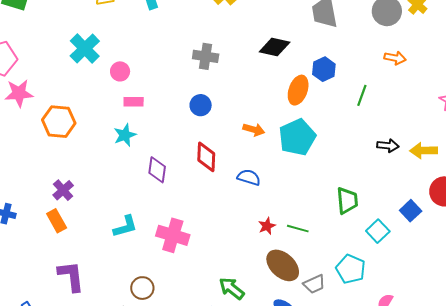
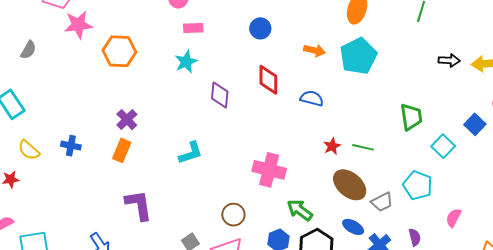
orange rectangle: (57, 221) -> (122, 150), turned 55
pink cross: (173, 235) -> (269, 170), moved
brown circle: (142, 288) -> (233, 215), moved

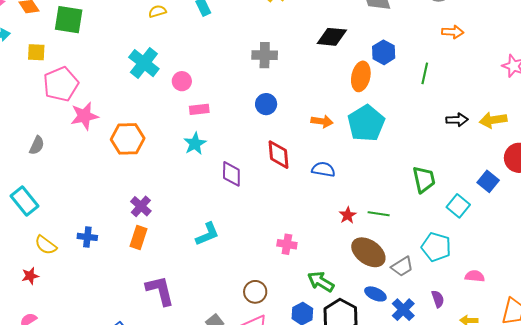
pink cross: (269, 170) -> (287, 244), size x0.6
pink semicircle: (453, 218) -> (475, 276), turned 72

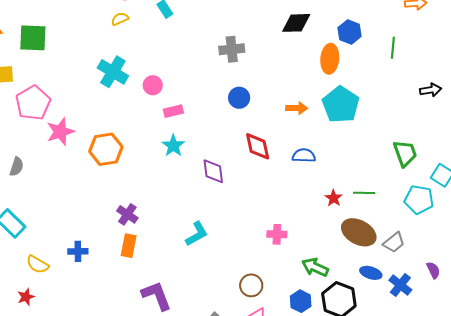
cyan pentagon: (436, 247) -> (419, 200), moved

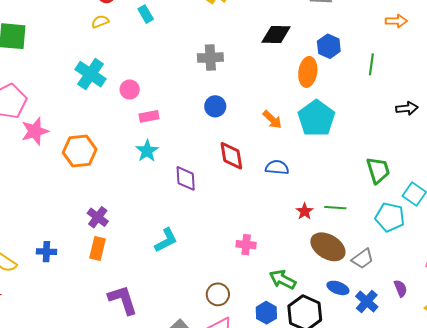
orange arrow: (297, 108) -> (272, 120), turned 40

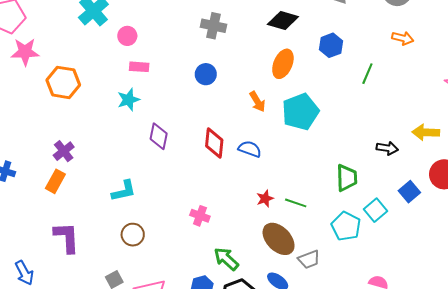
orange ellipse: (308, 72) -> (283, 64), moved
black arrow: (407, 108) -> (387, 148), moved
red diamond: (231, 156) -> (214, 143), moved
brown circle: (218, 294) -> (133, 235), moved

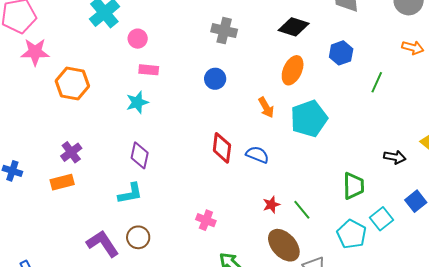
purple diamond: (159, 136) -> (140, 155), moved
orange rectangle: (55, 181) -> (62, 182), turned 45
green line: (296, 203) -> (302, 210), turned 30
purple L-shape: (67, 237) -> (103, 244), moved, turned -32

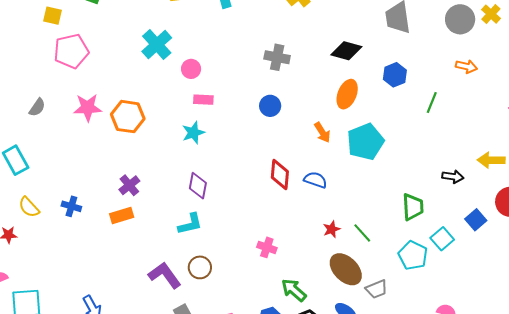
pink star: (35, 52) -> (88, 108), moved

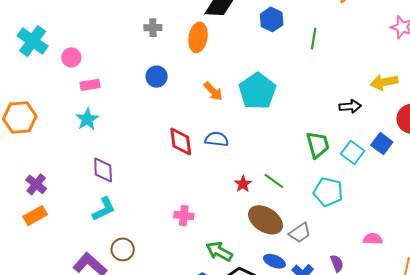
gray cross: (277, 57) -> (153, 28), size x0.7
orange ellipse: (347, 94) -> (198, 37), moved
cyan square: (442, 239) -> (353, 152), moved

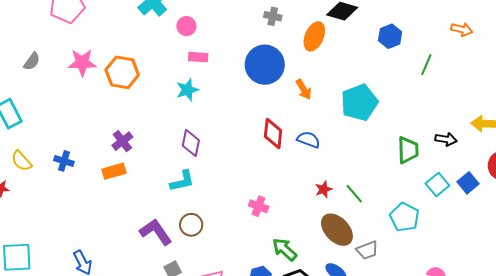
blue circle: (157, 77) -> (265, 65), size x1.8
orange arrow: (213, 91) -> (304, 89), moved
green trapezoid: (318, 145) -> (408, 150), moved

